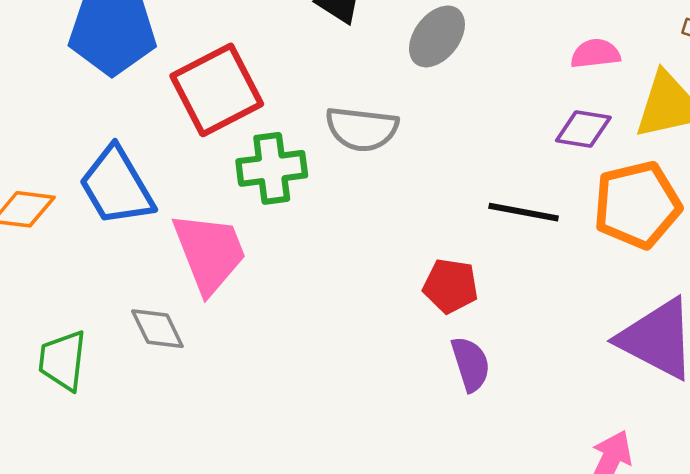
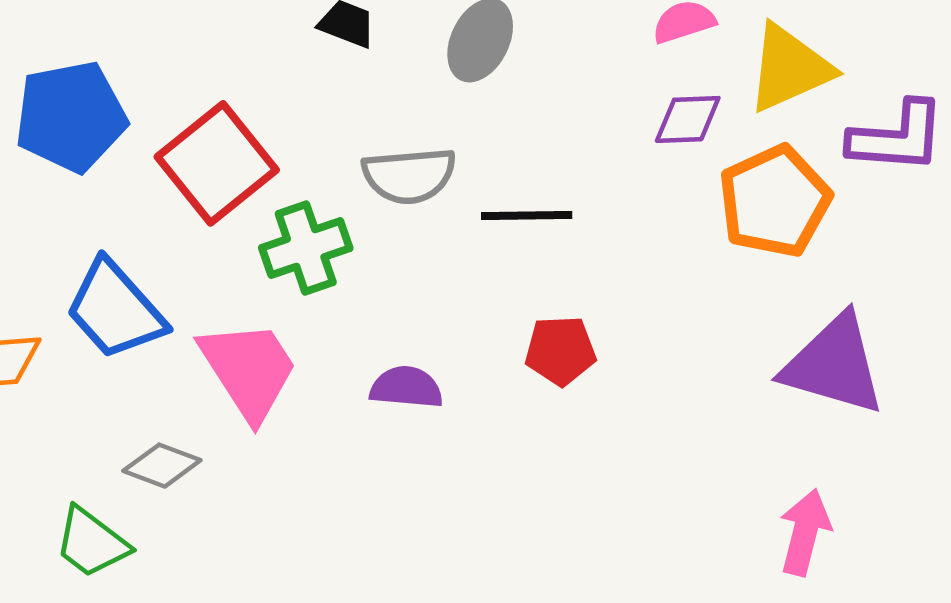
black line: (524, 212) -> (527, 215), moved
gray diamond: (157, 329) -> (162, 466), moved, turned -32
green trapezoid: (63, 360) -> (92, 543), turned -48
purple semicircle: (471, 364) -> (406, 387), moved, turned -56

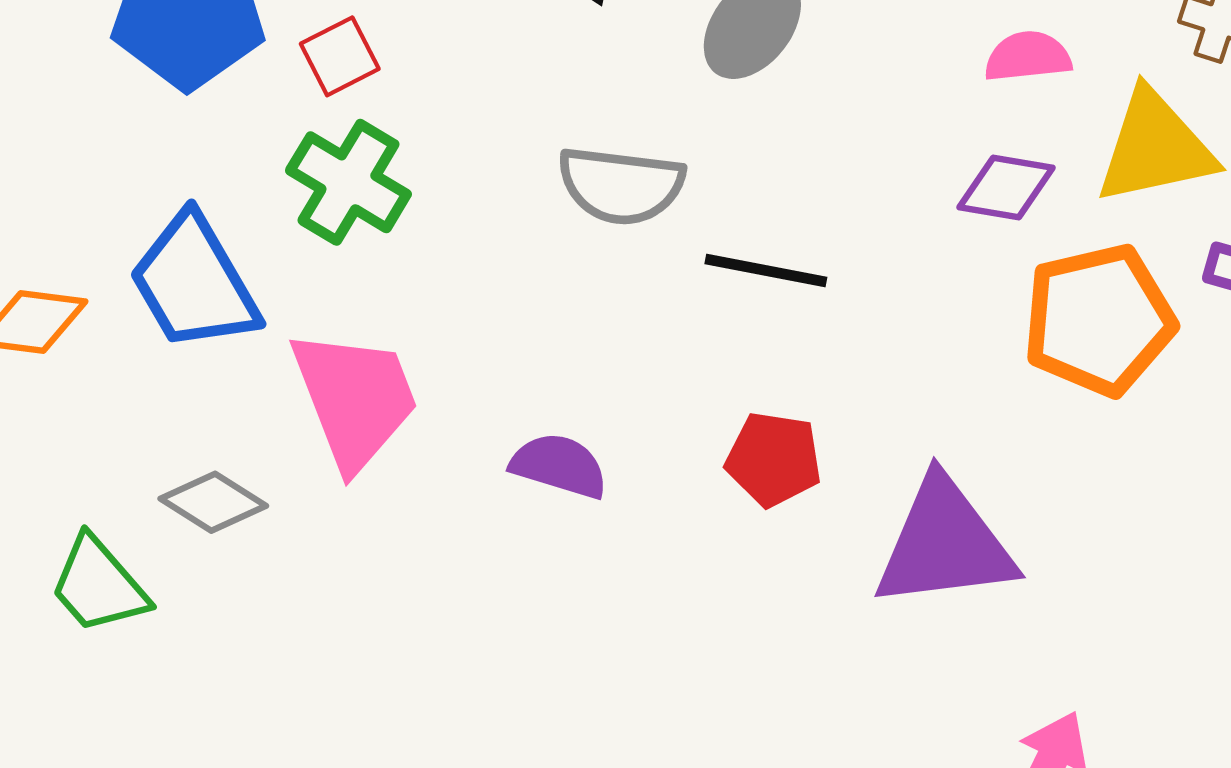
red square: (217, 163) -> (340, 56), moved, size x0.5
green cross: (306, 248) -> (348, 182), moved, turned 38
purple triangle: (834, 365) -> (945, 544), moved, turned -35

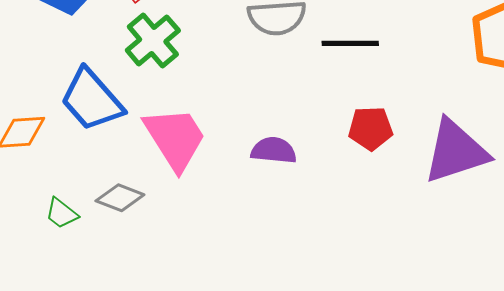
green cross: (348, 182) -> (153, 40), turned 30
green trapezoid: (99, 585) -> (62, 213), moved, size x0.7

